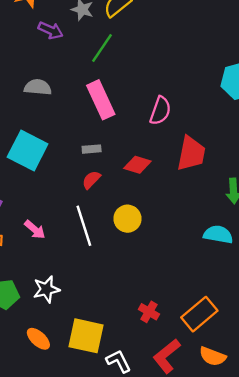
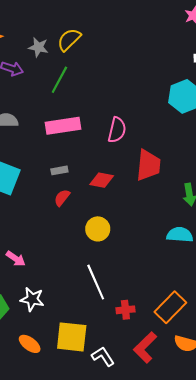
pink rectangle: (101, 100) -> (63, 126), turned -68
white line: (84, 226) -> (96, 282), moved
pink arrow: (35, 230) -> (16, 259), moved
white star: (46, 289) -> (32, 299), turned 30
red cross: (149, 312) -> (125, 310), turned -30

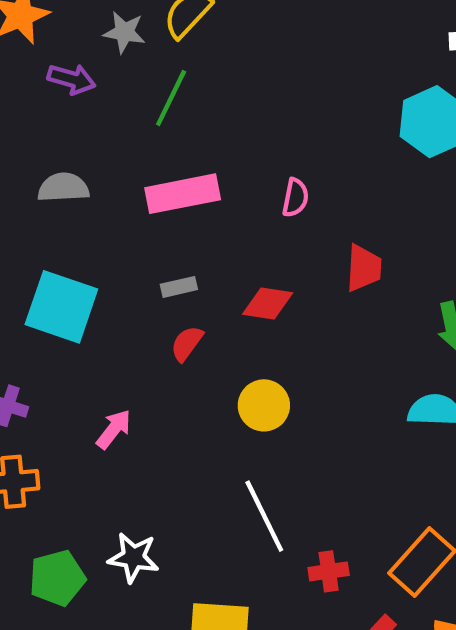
pink semicircle: (117, 130) -> (295, 198), size x0.7
red trapezoid: (148, 165) -> (364, 268), size x0.7
pink arrow: (16, 259) -> (114, 429), moved, turned -84

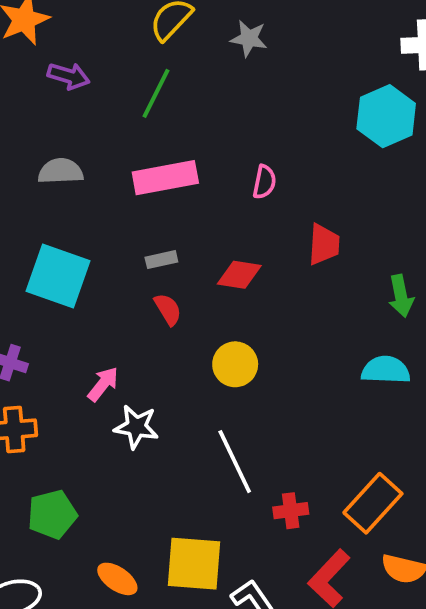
gray star: (124, 32) -> (249, 38), moved
red semicircle: (187, 343) -> (168, 309), turned 112
white star: (133, 557) -> (136, 427), moved

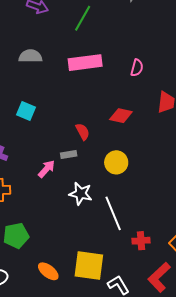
gray rectangle: (161, 260) -> (69, 155), moved
cyan square: (58, 276) -> (26, 111), size x0.6
white star: (136, 427) -> (81, 194), moved

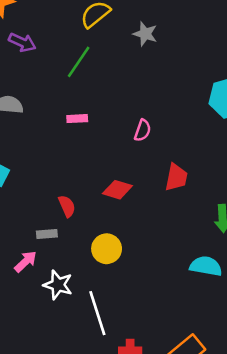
pink rectangle: (85, 63) -> (77, 119), size x0.5
pink arrow: (46, 169) -> (26, 262), moved

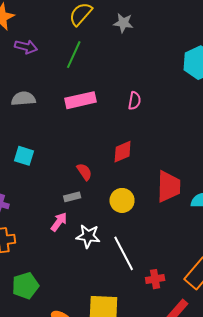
pink rectangle: (77, 119) -> (80, 100), size x1.8
red trapezoid: (176, 177) -> (169, 186), moved, size x1.4
red diamond: (117, 190) -> (123, 152), turned -30

